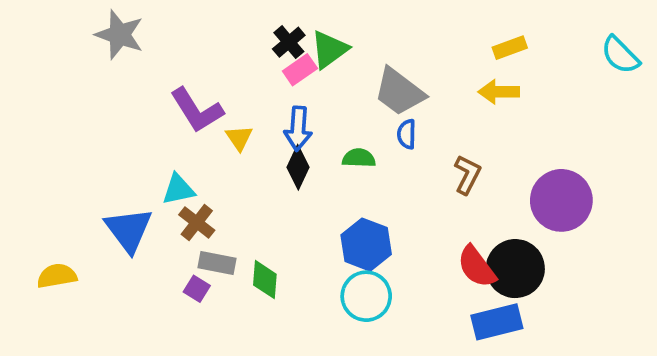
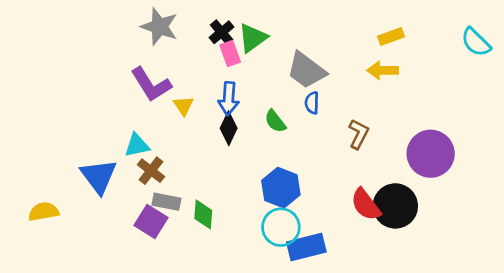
gray star: (119, 35) -> (159, 27), moved
pink rectangle: (300, 70) -> (230, 53), turned -75
green semicircle: (359, 158) -> (275, 121), turned -130
purple square: (197, 289) -> (151, 221), size x1.6
blue rectangle: (497, 322) -> (306, 247), moved

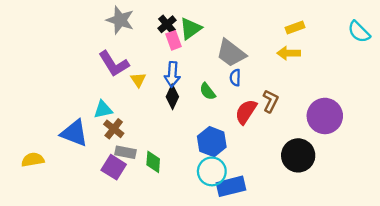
blue triangle: (99, 176) -> (74, 133), turned -32
red semicircle: (366, 205) -> (246, 112), moved, turned 70

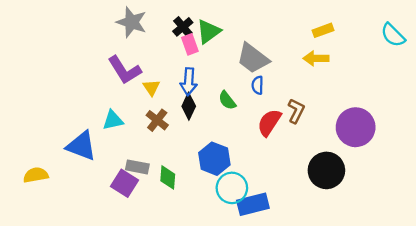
brown cross: (114, 129) -> (157, 120), moved
blue hexagon: (212, 142) -> (214, 159), moved

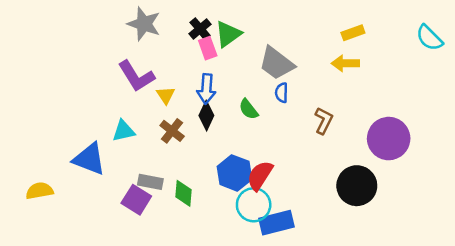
red semicircle: (269, 123) -> (260, 175), moved

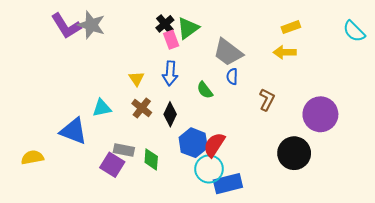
gray star: (144, 24) -> (91, 25), moved
purple L-shape: (136, 76) -> (66, 26), moved
black diamond: (206, 116) -> (170, 114), moved

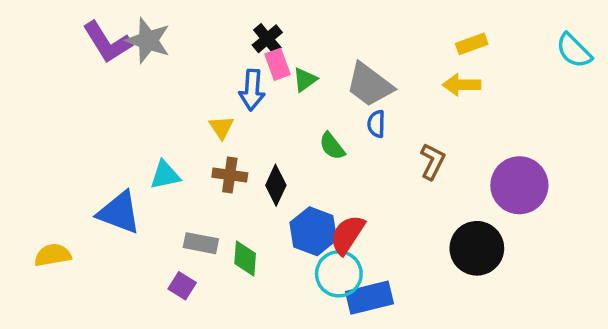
green triangle: (188, 28) -> (305, 80), moved, size x0.7
blue arrow: (170, 73) -> (252, 90), moved
brown cross: (142, 108) -> (230, 175), turned -30
purple square: (112, 165) -> (182, 286), moved, size x0.7

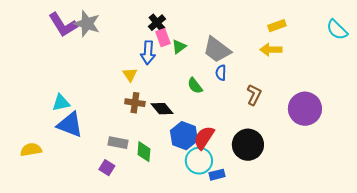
cyan triangle: (165, 175) -> (61, 103), moved
black diamond: (276, 185) -> (162, 109), turned -65
black circle: (477, 248) -> (248, 145), moved
blue rectangle: (370, 298) -> (217, 175), size x0.6

